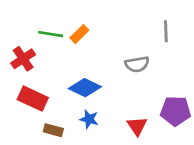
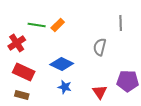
gray semicircle: (137, 64) -> (100, 47), turned 114
brown rectangle: (53, 130) -> (22, 95), moved

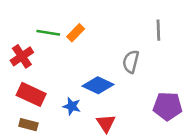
blue diamond: (62, 64) -> (98, 85), moved
blue star: (65, 87) -> (72, 106), moved
red triangle: (100, 92) -> (106, 123), moved

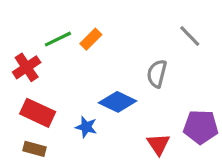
gray line: (158, 30) -> (190, 36), turned -42
green line: (48, 33) -> (58, 39), turned -35
red triangle: (106, 123) -> (158, 144), moved

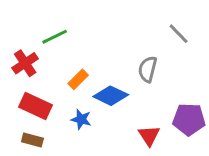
orange rectangle: (91, 39) -> (78, 79), moved

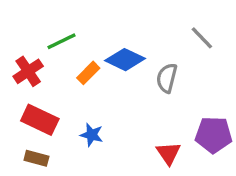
orange rectangle: (78, 79) -> (88, 73), moved
blue diamond: (111, 96) -> (125, 60), moved

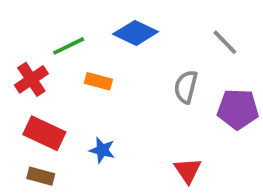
blue diamond: (125, 60) -> (136, 33), moved
orange rectangle: (88, 73) -> (98, 81), turned 60
purple pentagon: (214, 135) -> (238, 109), moved

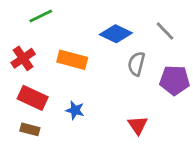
blue diamond: (136, 33) -> (116, 34), moved
green line: (69, 46) -> (41, 16), moved
orange rectangle: (98, 81) -> (72, 60), size x1.5

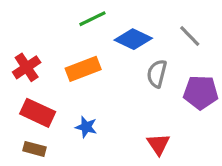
green line: (41, 16) -> (92, 19), moved
orange rectangle: (72, 60) -> (83, 69), turned -36

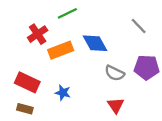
blue diamond: (133, 39) -> (95, 43), moved, turned 35
red cross: (27, 67) -> (38, 34), moved
gray semicircle: (157, 74) -> (115, 73), moved, turned -78

